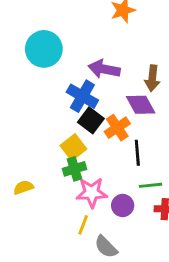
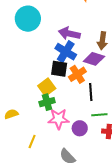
blue cross: (82, 96) -> (66, 52), moved
purple diamond: (141, 105) -> (94, 59), turned -45
black square: (91, 120) -> (59, 69), turned -30
yellow line: (83, 225) -> (32, 142), moved

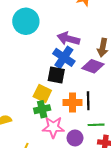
orange cross: (77, 74) -> (72, 102), moved, turned 30
yellow square: (47, 87) -> (42, 94), turned -30

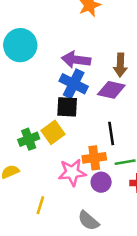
yellow square: (42, 94) -> (53, 132), turned 36
orange cross: (72, 102) -> (94, 158), moved
green cross: (42, 109) -> (29, 139), moved

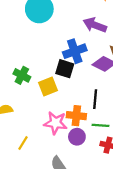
purple arrow: (76, 60) -> (95, 25), moved
blue cross: (74, 84) -> (75, 51), turned 30
green cross: (29, 139) -> (22, 75), moved, turned 35

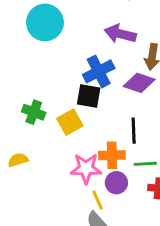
yellow line: (23, 143) -> (98, 200), moved, turned -48

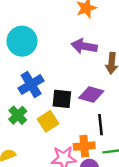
blue cross: (99, 71) -> (31, 84), moved
purple diamond: (139, 83) -> (91, 94), moved
green cross: (34, 112) -> (18, 115), turned 30

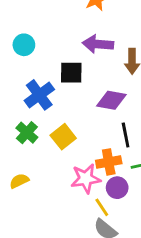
cyan circle: (22, 41) -> (24, 45), size x0.6
black square: (62, 99) -> (71, 73), moved

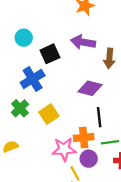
black square: (71, 73) -> (50, 54), moved, turned -30

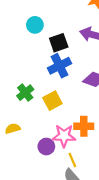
blue cross: (33, 79) -> (60, 66), moved
purple circle: (89, 159) -> (46, 147), moved

